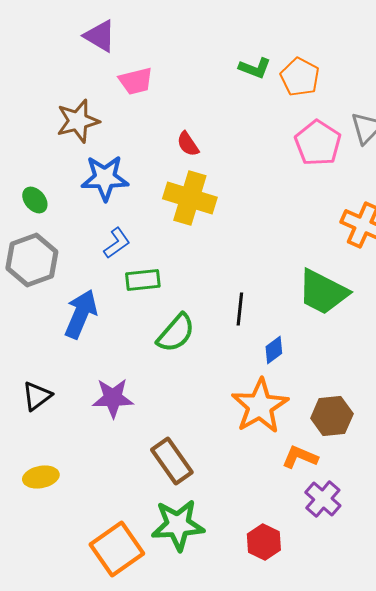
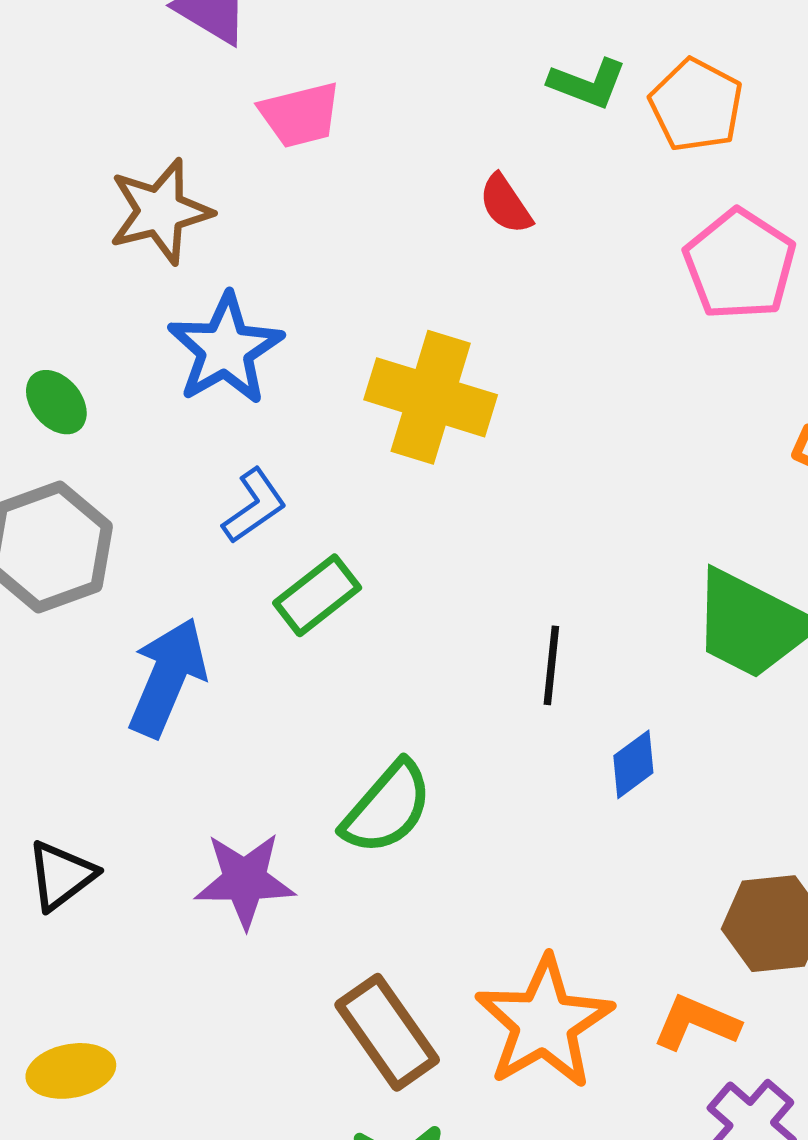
red semicircle: (188, 144) -> (505, 204), moved
blue star: (105, 178) -> (225, 349), turned -30
green rectangle: (143, 280) -> (317, 595), turned -32
green semicircle: (176, 333) -> (387, 808), moved
orange star: (260, 406) -> (544, 1023), moved

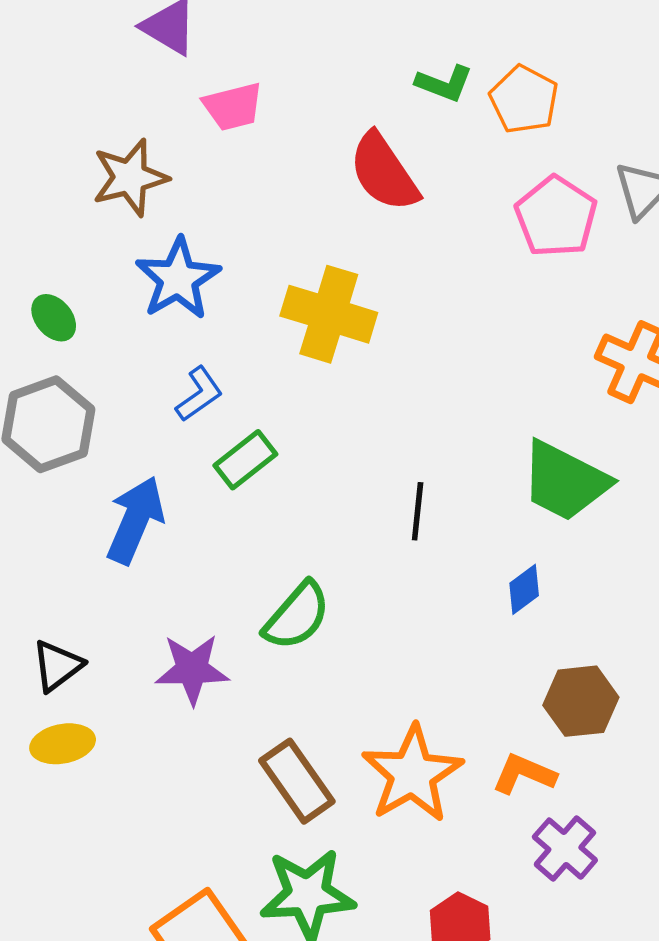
red semicircle: (505, 204) -> (384, 172), size x1.8
blue diamond: (633, 764) -> (524, 589), moved
yellow ellipse: (71, 1071) -> (63, 744), moved

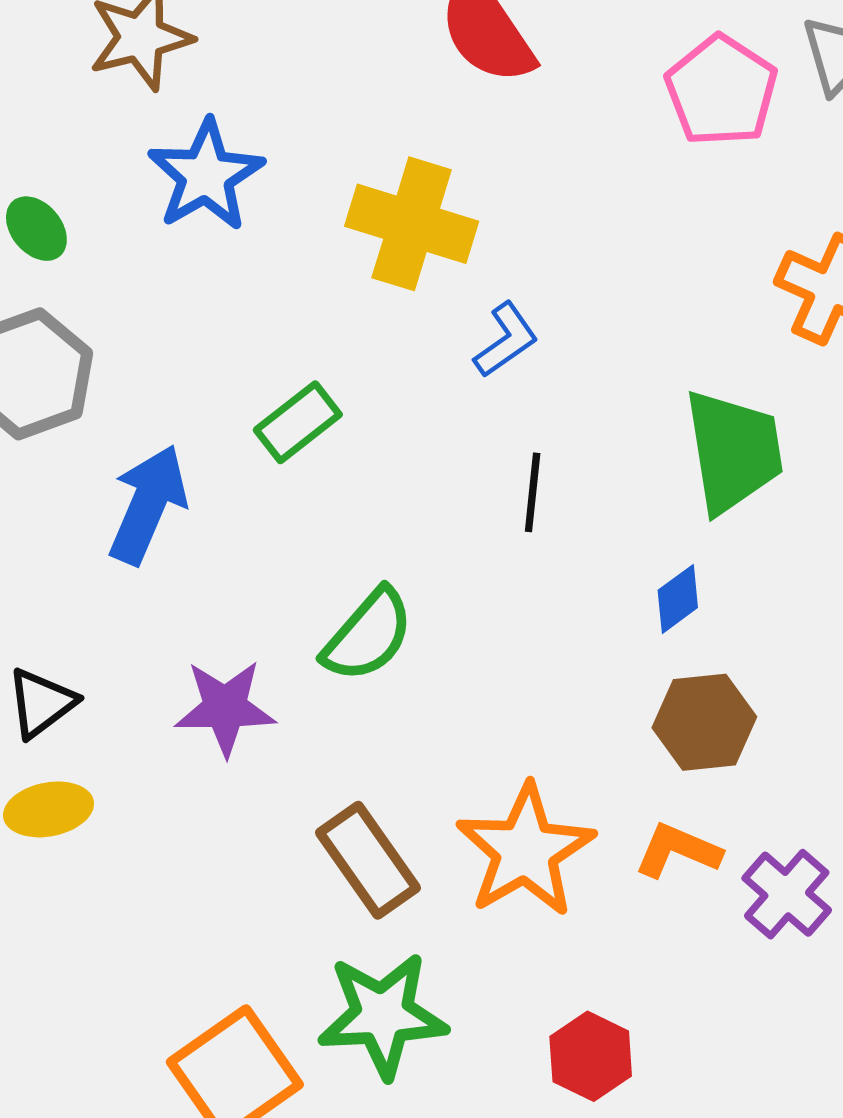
blue L-shape: (199, 394) -> (506, 340), moved
green trapezoid: (565, 481) -> (733, 451), turned -126
brown hexagon: (581, 701) -> (704, 722), moved
purple cross: (565, 849) -> (787, 894), moved

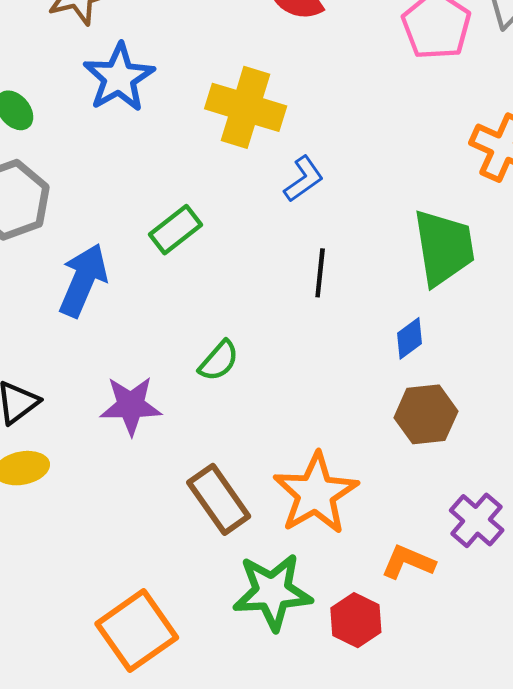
green semicircle: (368, 635) -> (219, 361), size x0.7
orange L-shape: (678, 851) -> (408, 562), moved
green star: (383, 1015) -> (272, 592), moved

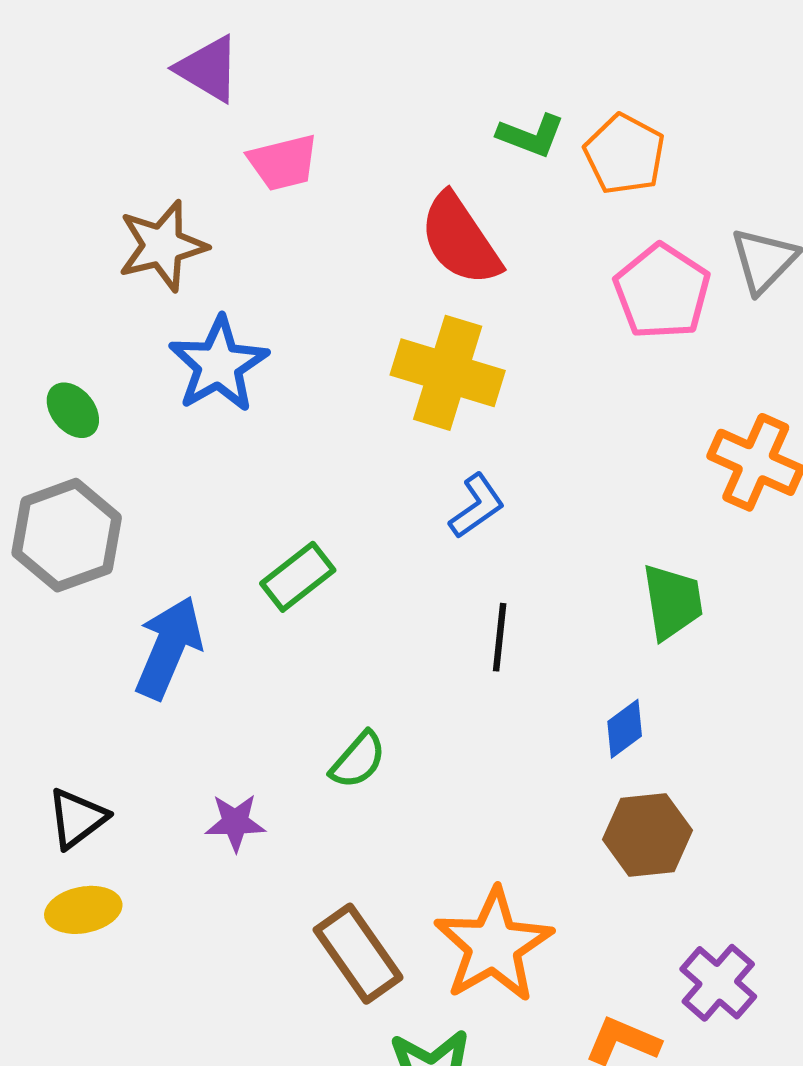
yellow cross: (246, 107) -> (448, 373), moved
green trapezoid: (444, 247) -> (672, 602), size x0.7
purple star: (131, 405) -> (235, 822), size x0.7

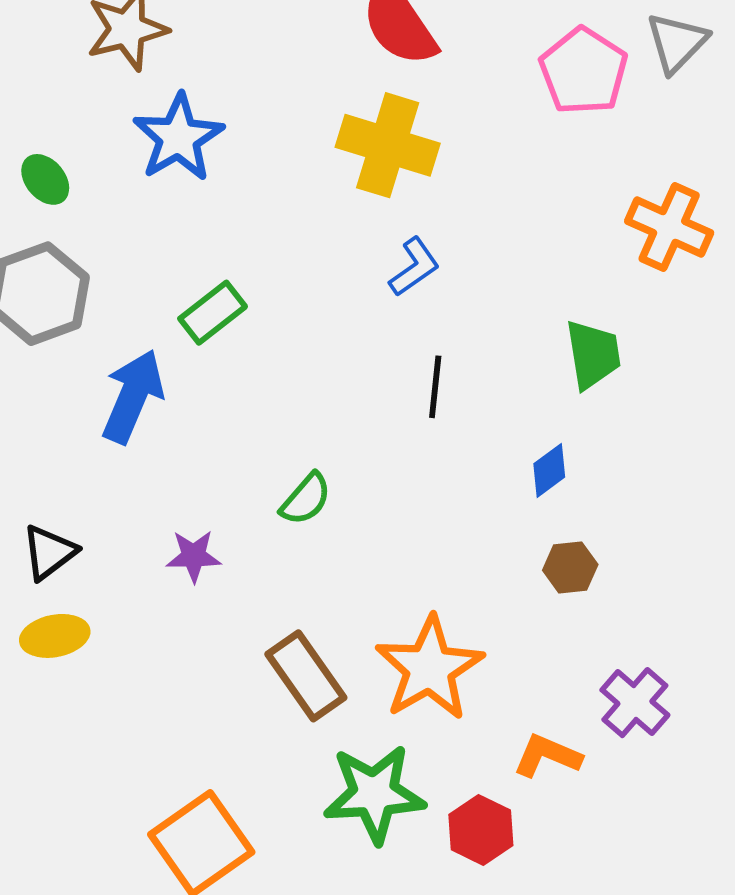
green rectangle: (298, 577) -> (213, 313), moved
brown hexagon: (647, 835) -> (570, 567), size x0.7

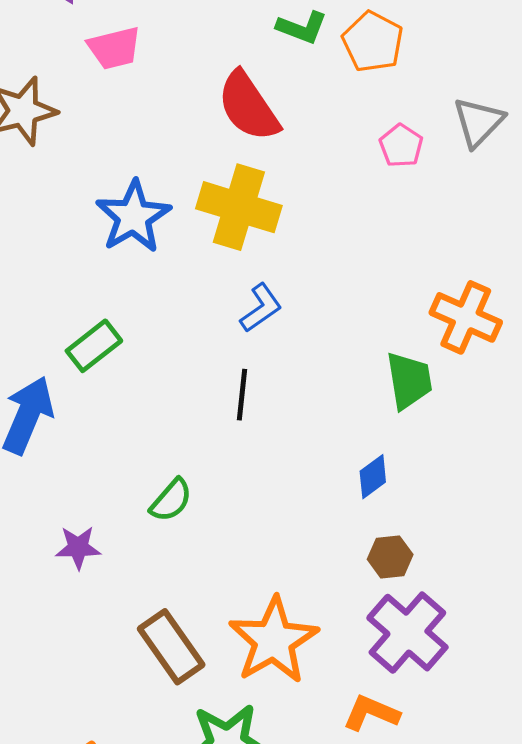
pink pentagon: (584, 71) -> (401, 146), size x0.6
blue star: (178, 138) -> (133, 217), moved
orange cross: (669, 227) -> (466, 317), moved
black line: (435, 387) -> (242, 395), moved
purple cross: (635, 703) -> (407, 633), moved, size x1.4

